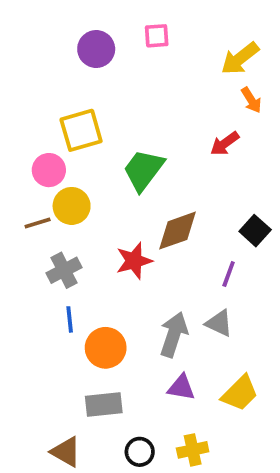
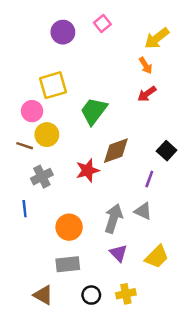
pink square: (157, 36) -> (102, 23), turned -35
orange arrow: (251, 100) -> (146, 65), moved
brown line: (38, 223) -> (25, 146), turned 35
blue line: (70, 319) -> (25, 209), moved
purple triangle: (181, 388) -> (118, 253), turned 36

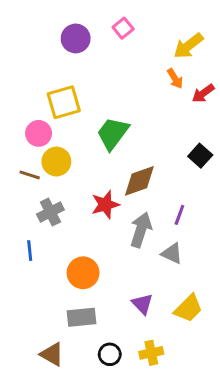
red arrow: (147, 94) -> (203, 93), moved
black square: (167, 151) -> (200, 156), moved
gray arrow: (113, 219) -> (141, 230), moved

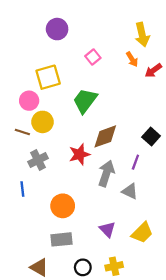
pink square: (123, 28) -> (93, 57), moved
yellow arrow: (188, 46) -> (142, 35), turned -65
black square: (200, 156) -> (151, 136), moved

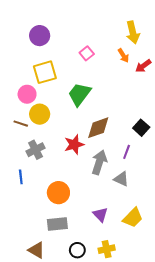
purple circle: (57, 29) -> (40, 36), moved

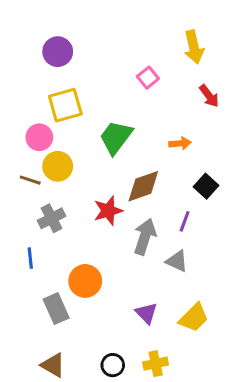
pink square: (87, 53) -> (148, 78), moved
orange arrow: (123, 55) -> (180, 143), moved, turned -64
red arrow: (143, 66) -> (209, 96), turned -91
gray rectangle: (57, 224) -> (56, 309), moved, turned 72

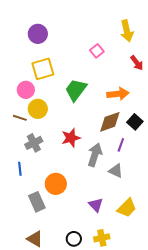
orange arrow: (180, 143) -> (118, 94), size x1.5
brown diamond: (143, 186) -> (110, 122), moved

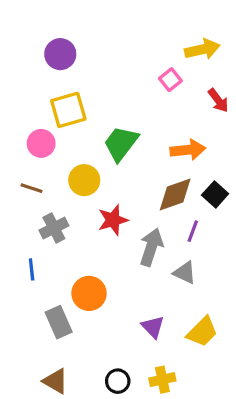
yellow arrow: (127, 31) -> (202, 49), turned -90
pink square: (97, 51) -> (170, 80), moved
yellow circle: (38, 109) -> (84, 180), moved

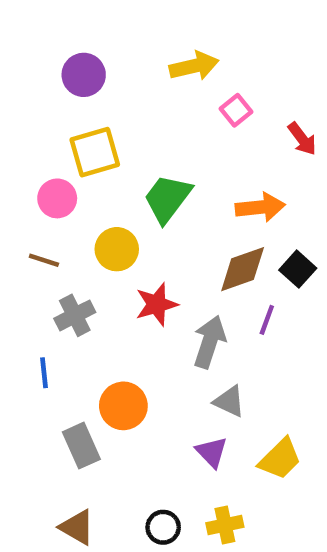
yellow arrow: (202, 49) -> (194, 66), moved
gray triangle: (185, 273) -> (229, 401), moved

